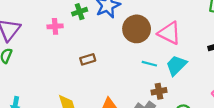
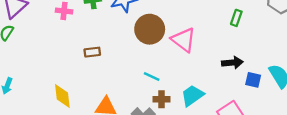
cyan line: (149, 64) -> (152, 77), moved
cyan trapezoid: (176, 65) -> (192, 96), moved

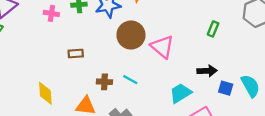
cyan trapezoid: (192, 96) -> (181, 93), moved
brown cross: (162, 99) -> (104, 82), moved

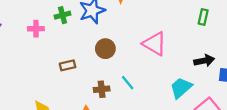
brown circle: (131, 35) -> (105, 49), moved, size x0.7
cyan line: (130, 80) -> (128, 83), turned 32

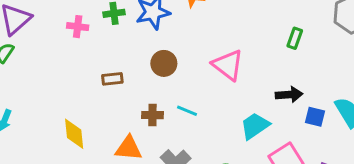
cyan line: (128, 83) -> (187, 111), turned -35

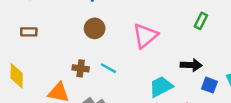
pink triangle: (228, 65) -> (145, 36), turned 36
brown rectangle: (112, 79) -> (29, 32), moved

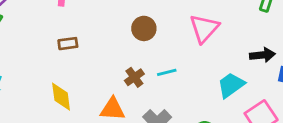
brown cross: (81, 68) -> (134, 77), turned -35
cyan line: (108, 68) -> (167, 72), turned -35

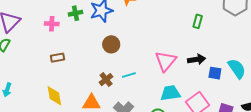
pink triangle: (204, 28) -> (166, 61), moved
cyan trapezoid: (231, 85) -> (170, 93), moved, turned 30

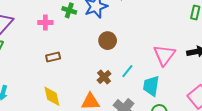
green cross: (75, 13) -> (69, 10), turned 32
cyan line: (129, 75) -> (127, 71), turned -32
cyan trapezoid: (170, 93) -> (151, 86), moved, turned -70

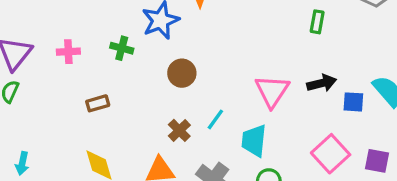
green cross: (69, 10) -> (122, 48), moved
pink cross: (45, 22) -> (68, 52), moved

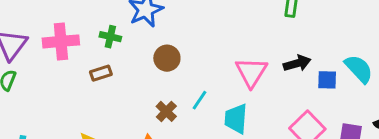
pink cross: (68, 52) -> (61, 41), size x1.6
brown rectangle: (98, 103) -> (101, 73), moved

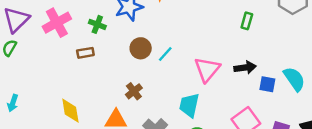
pink cross: (61, 41) -> (57, 23), turned -32
cyan line: (199, 100) -> (165, 54), moved

